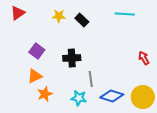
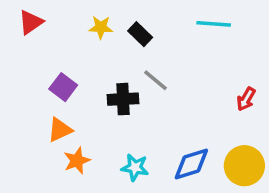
red arrow: (144, 58) -> (246, 99), turned -120
gray line: (91, 79) -> (155, 80), moved, turned -42
blue diamond: (112, 96) -> (191, 164), turned -35

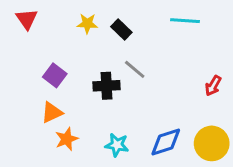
red triangle: (31, 22) -> (27, 19), turned -30

